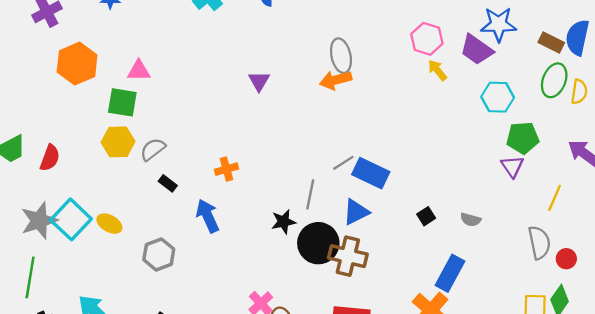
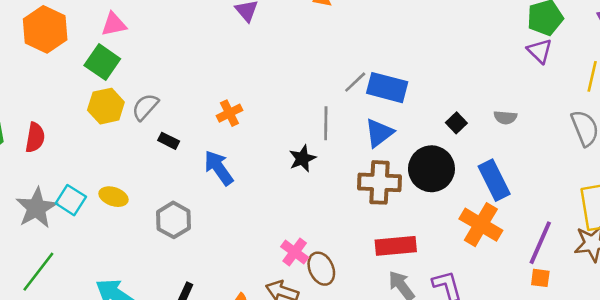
green square: (122, 102) -> (102, 62), turned 36
cyan square: (71, 219) -> (71, 200), size x0.7
black circle: (318, 243) -> (431, 169), moved
blue rectangle: (450, 273) -> (494, 180), turned -44
green line: (30, 277) -> (38, 272), turned 39

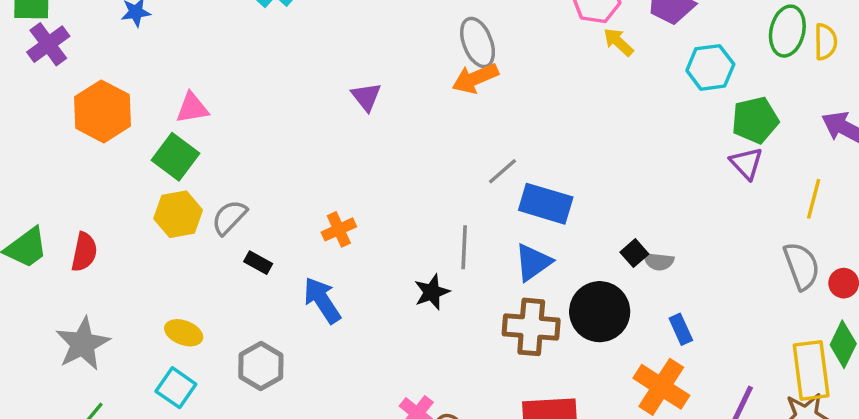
gray line: (355, 82) -> (503, 171), moved
gray semicircle: (505, 117) -> (659, 261), moved
blue rectangle: (494, 180) -> (681, 329), size x0.6
cyan square: (71, 200) -> (176, 388), moved

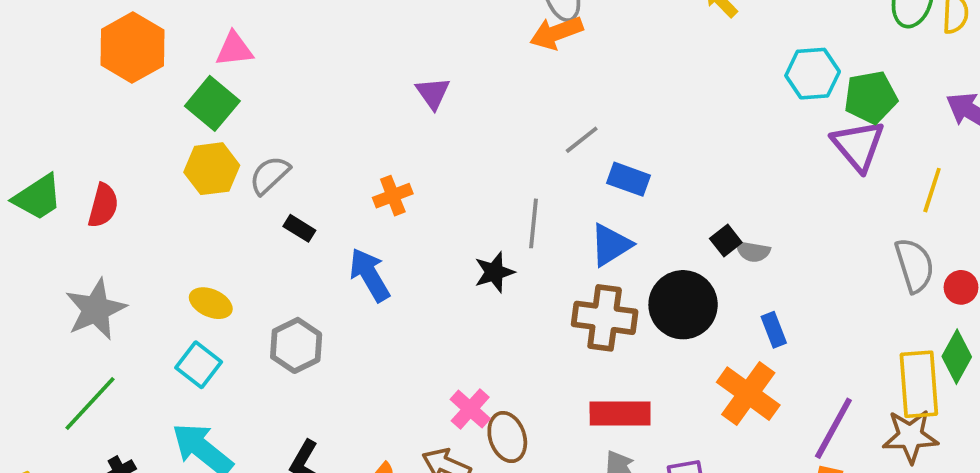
cyan hexagon: (710, 67) -> (813, 74), moved
purple triangle: (366, 97) -> (433, 93), moved
purple triangle: (746, 163) -> (858, 146), size x1.4
blue rectangle: (546, 204) -> (629, 179), size x0.7

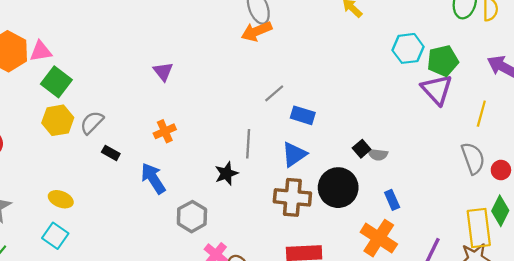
pink triangle: (234, 49) -> (41, 51), moved
purple triangle: (433, 93) -> (163, 71), moved
gray hexagon: (296, 345) -> (192, 217), moved

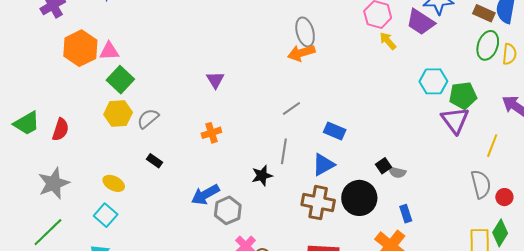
gray line: (274, 93) -> (291, 109), moved
black rectangle: (111, 153) -> (154, 161), moved
blue arrow: (153, 178) -> (205, 195), moved, turned -92

